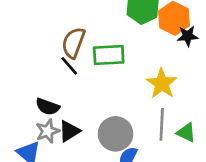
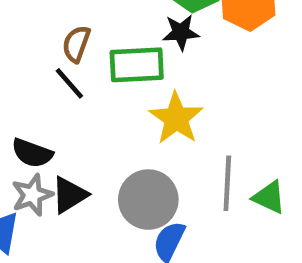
black star: (188, 36) -> (181, 32), moved
brown semicircle: (73, 43) -> (76, 44), size x0.7
yellow star: (162, 84) -> (176, 118), moved

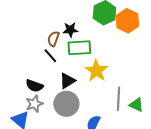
black star: (181, 32) -> (70, 30), moved
black triangle: (69, 195) -> (67, 81), moved
gray circle: (148, 200) -> (66, 104), moved

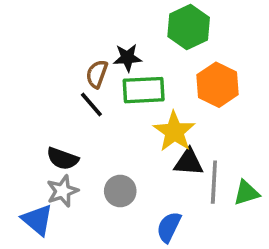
orange hexagon: (127, 21) -> (218, 85), moved
black triangle: (67, 81) -> (189, 162), moved, turned 36
gray circle: (66, 104) -> (120, 191), size x0.7
green triangle: (136, 105) -> (246, 193), turned -42

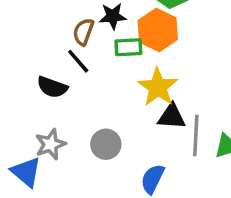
orange hexagon: (218, 85) -> (158, 30), moved
green rectangle: (144, 90) -> (128, 47), size x0.7
black semicircle: (63, 159) -> (52, 87), moved

